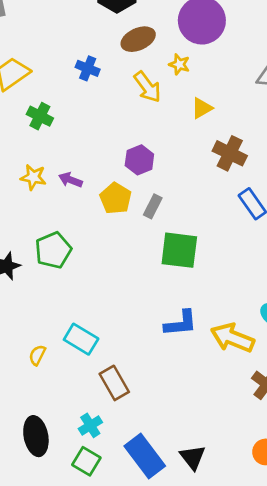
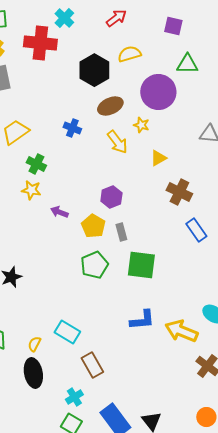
yellow star: (33, 177) -> (31, 190), moved
gray rectangle: (153, 206) -> (121, 232), turned -42
green pentagon: (53, 250) -> (94, 265), moved
black ellipse: (36, 436) -> (33, 373), moved

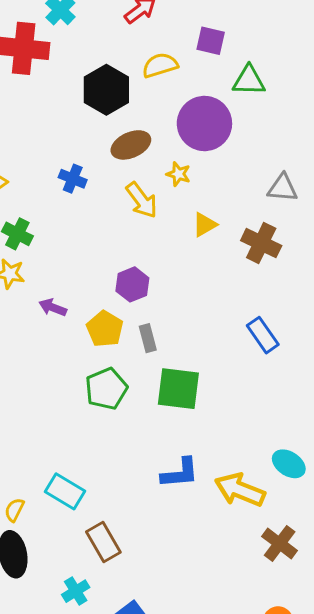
purple square: (173, 26) -> (211, 41), moved
brown cross: (179, 192) -> (261, 243), moved

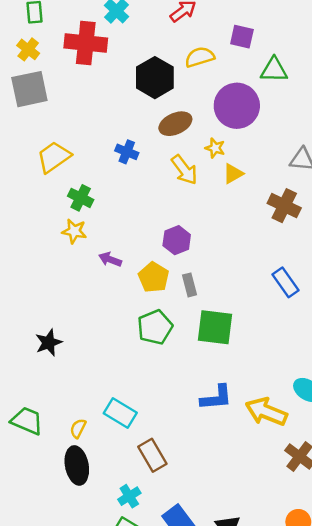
yellow triangle: (204, 225) -> (233, 174), moved

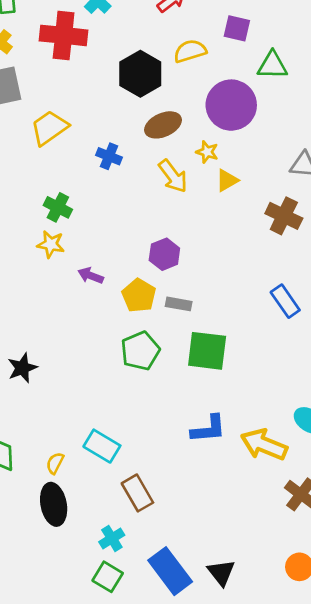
yellow trapezoid: (54, 157) -> (49, 128), moved
gray rectangle: (189, 285) -> (179, 304), turned -65

